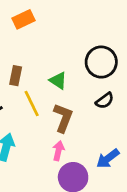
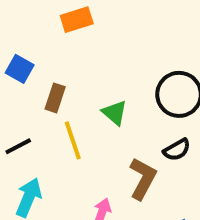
brown L-shape: (63, 118) -> (143, 179), moved

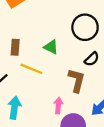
yellow line: (73, 140) -> (31, 69), turned -35

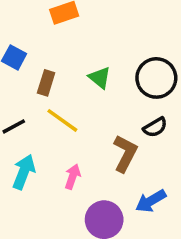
green triangle: (51, 47) -> (100, 78), moved
pink arrow: (58, 105) -> (73, 177), moved

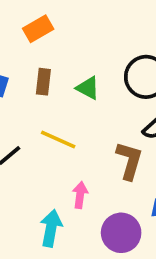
brown rectangle: (46, 83) -> (43, 82), moved
cyan arrow: (24, 172) -> (51, 228), moved

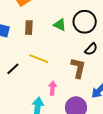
green triangle: (88, 88) -> (60, 25), moved

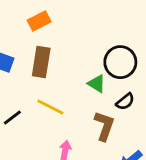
green triangle: (60, 25) -> (97, 84), moved
brown rectangle: (29, 28) -> (41, 62), size x1.5

